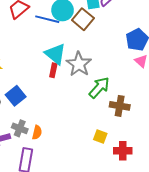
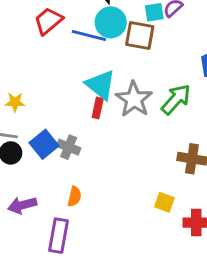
brown square: (83, 19) -> (140, 35), turned -30
green arrow: (99, 88) -> (176, 99), moved
gray cross: (20, 128) -> (69, 147), moved

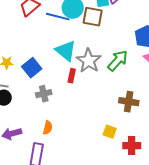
red rectangle: (98, 108) -> (72, 76), moved
blue square: (44, 144) -> (32, 68), moved
gray cross: (69, 147) -> (44, 94), turned -35

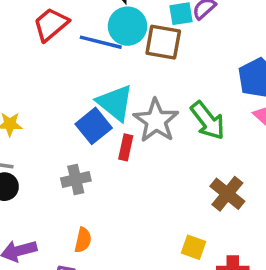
green arrow: (118, 61) -> (208, 121), turned 100
blue square: (32, 68) -> (94, 126), moved
brown cross: (129, 102) -> (227, 194), turned 30

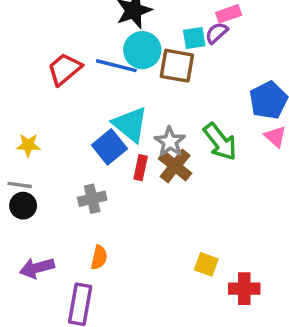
red trapezoid: (51, 24) -> (65, 69), moved
gray star: (156, 121) -> (170, 142), size x0.7
brown cross: (227, 194) -> (175, 166), moved

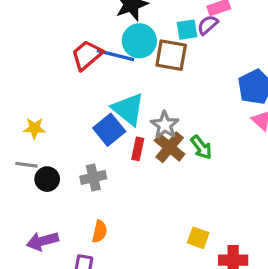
red trapezoid: (65, 69) -> (87, 55), moved
green arrow: (220, 142) -> (201, 147), moved, size x0.7
black circle: (23, 206) -> (47, 179), moved

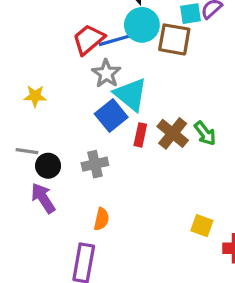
blue line: (116, 55) -> (118, 39), turned -30
gray star: (165, 125) -> (106, 73), moved
yellow star: (34, 128) -> (35, 96), moved
purple arrow: (42, 241) -> (43, 198), moved, turned 72

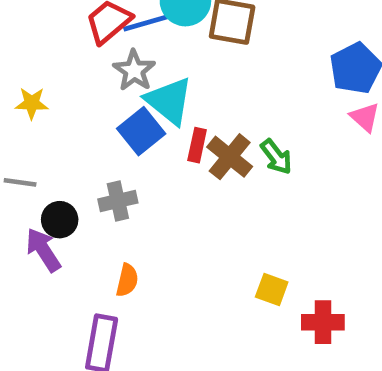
red rectangle: (140, 135) -> (197, 145), moved
black circle: (48, 166) -> (60, 220), moved

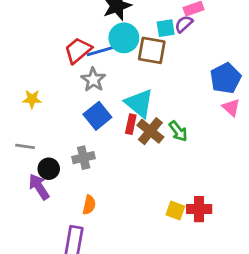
cyan triangle: (169, 101) -> (139, 103), moved
red cross: (323, 322) -> (199, 209), moved

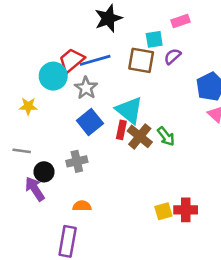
purple semicircle: (184, 24) -> (173, 56), moved
cyan circle: (124, 38) -> (53, 76), moved
orange semicircle: (89, 205) -> (82, 206), turned -102
yellow square: (175, 210) -> (163, 211), turned -36

